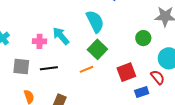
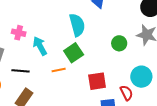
cyan arrow: (61, 36) -> (40, 46), moved
green circle: (143, 38) -> (119, 43), moved
black line: (49, 68) -> (21, 71), moved

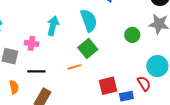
pink cross: (19, 33) -> (32, 43), moved
cyan arrow: (40, 46) -> (53, 26), moved, turned 48
red square: (97, 81) -> (108, 86), moved

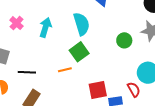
pink cross: (32, 43) -> (16, 23), moved, turned 32

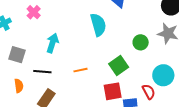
pink cross: (16, 23) -> (34, 12), moved
cyan arrow: (45, 27) -> (52, 43), moved
green square: (79, 52) -> (119, 66), moved

